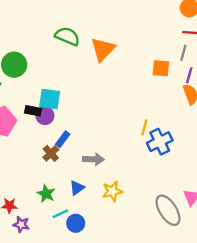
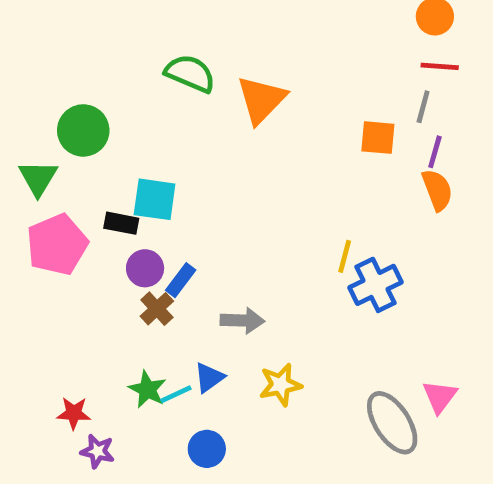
purple circle: (45, 116) -> (145, 268), moved
cyan line: (60, 214) -> (176, 394), moved

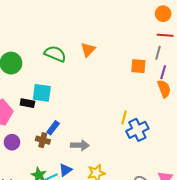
green semicircle: (190, 73) -> (55, 54), moved
orange triangle: (261, 100) -> (88, 50), size x0.7
purple circle: (145, 268) -> (12, 142), moved
brown cross: (157, 309) -> (43, 140), turned -32

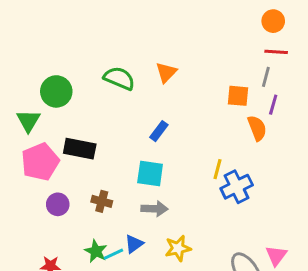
orange semicircle: (164, 89) -> (257, 128), moved
cyan square: (42, 93) -> (150, 174), moved
black rectangle: (27, 103) -> (80, 149), size x1.5
blue rectangle: (53, 128) -> (159, 131), moved

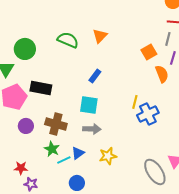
orange square: (238, 96) -> (149, 52), turned -35
brown cross: (102, 201) -> (56, 124), size x1.5
green star: (96, 251) -> (52, 149), moved

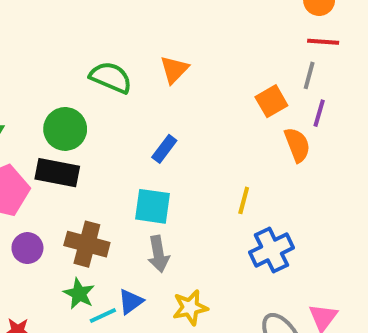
green circle: (25, 49) -> (65, 129), moved
blue cross: (148, 114) -> (271, 250), moved
gray arrow: (92, 129) -> (158, 254), turned 78

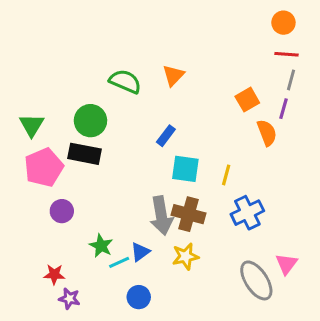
gray line: (309, 75) -> (291, 80), moved
cyan square: (152, 206) -> (185, 169), moved
brown cross: (87, 244) -> (188, 214), moved
gray arrow: (158, 254) -> (161, 216), size x1.4

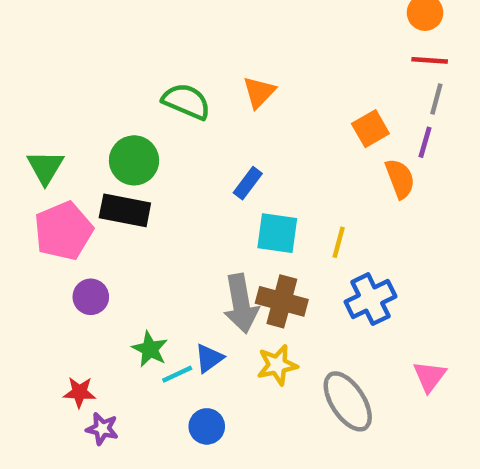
gray ellipse: (256, 280) -> (348, 401), moved

